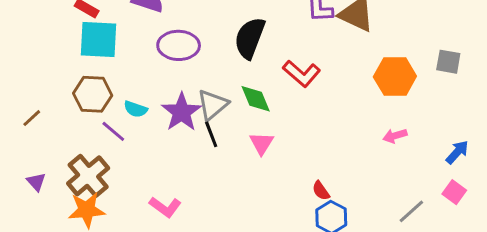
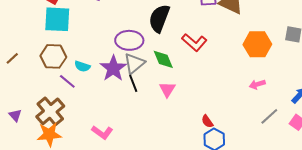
purple ellipse: (179, 45) -> (129, 40), moved
brown line: (32, 118) -> (12, 58), moved
gray line: (411, 211) -> (269, 116), moved

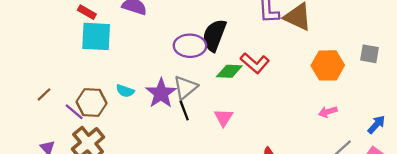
purple ellipse: (129, 40) -> (190, 46), moved
brown hexagon: (53, 56) -> (92, 102), moved
brown line: (12, 58) -> (44, 94), moved
green diamond: (163, 59) -> (229, 71), moved, turned -65
purple line: (67, 81) -> (74, 112), moved

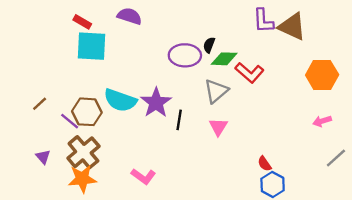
black semicircle: (214, 35) -> (209, 45), size x0.5
green diamond: (229, 71) -> (224, 59), moved
gray triangle: (185, 87) -> (216, 91), moved
cyan semicircle: (125, 91) -> (120, 100), size x1.8
black line: (184, 111) -> (179, 120), turned 30

